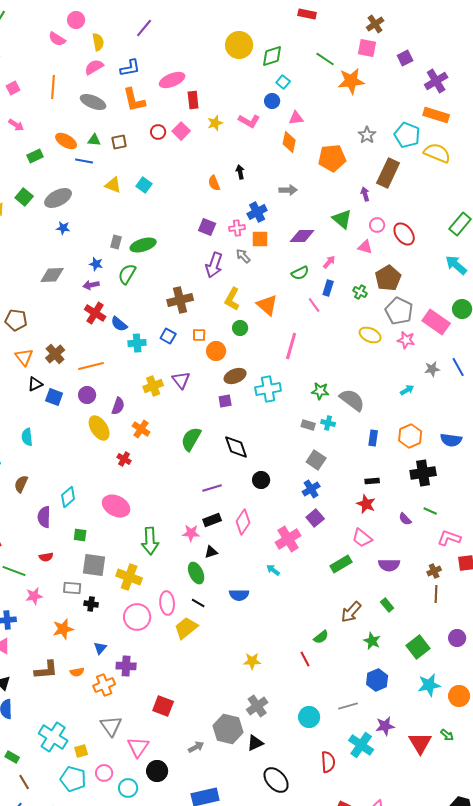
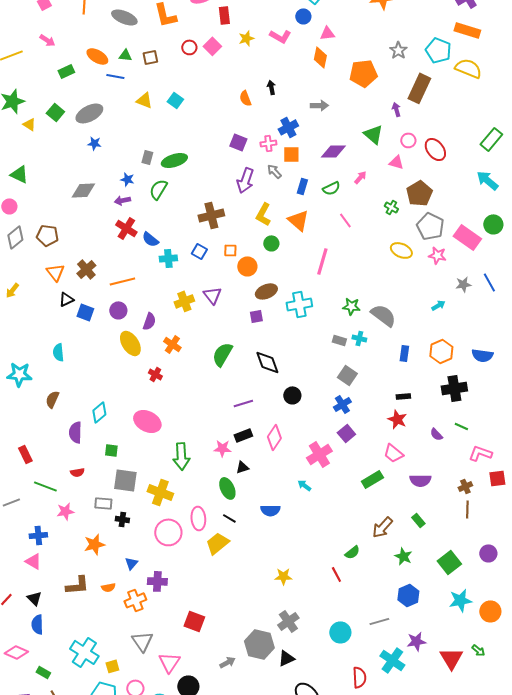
blue rectangle: (328, 288) -> (302, 186), moved

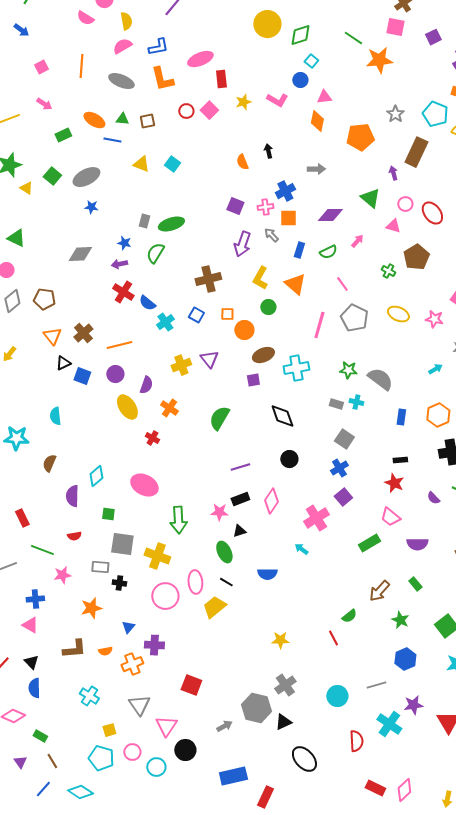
gray pentagon: (430, 226) -> (354, 318), moved
cyan cross: (168, 258) -> (165, 322), turned -30
black diamond: (267, 362) -> (282, 416), moved
cyan cross: (84, 652) -> (89, 696), moved, size x0.7

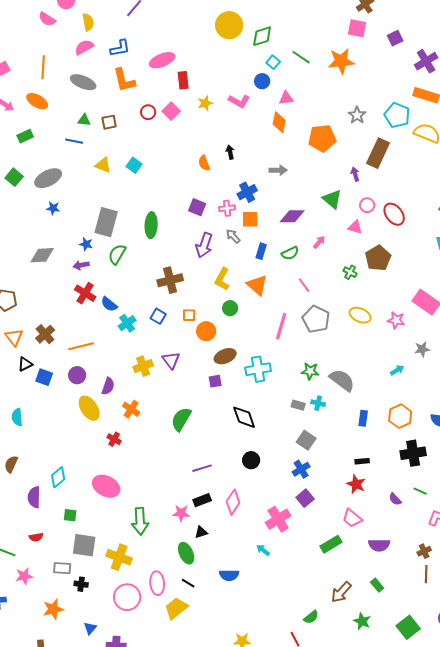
green line: (353, 38) -> (301, 57), moved
orange ellipse: (94, 120) -> (37, 101), moved
gray rectangle: (144, 221) -> (106, 222), size x2.0
green ellipse: (171, 224) -> (151, 225), moved, turned -70

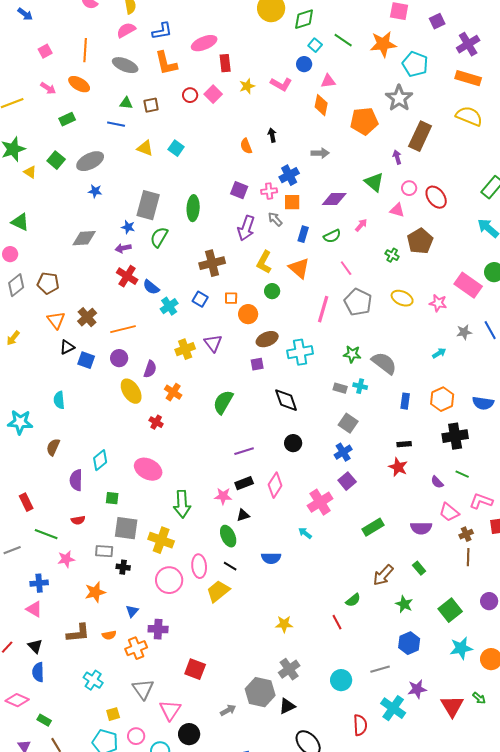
gray star: (357, 115) -> (399, 98), size x1.5
cyan pentagon: (397, 115) -> (415, 64), moved
pink trapezoid: (352, 518) -> (449, 512), moved

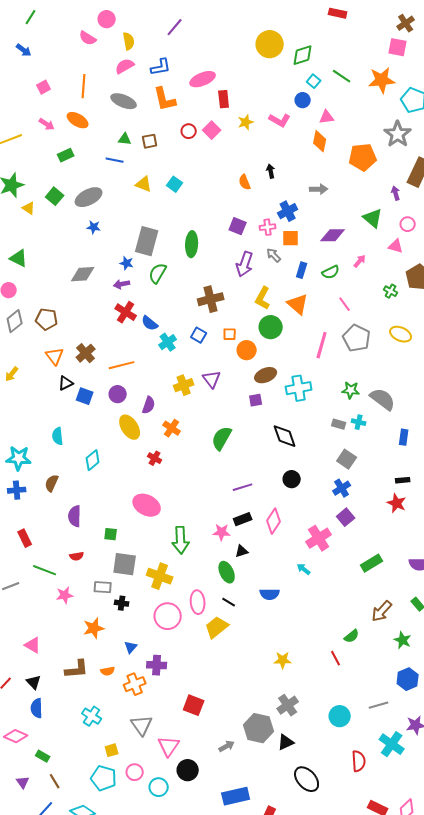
green circle: (272, 291) -> (271, 327), size x1.5
cyan diamond: (100, 460) -> (93, 460), moved
blue cross: (39, 583) -> (17, 490), moved

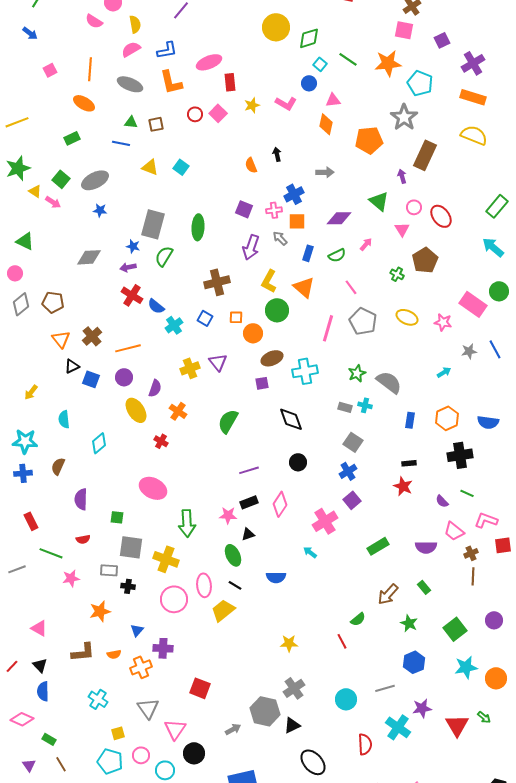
pink arrow: (47, 124) -> (53, 202), moved
pink triangle: (396, 246) -> (402, 229), turned 42
yellow arrow: (12, 374) -> (31, 392), moved
green star: (351, 390) -> (357, 373), turned -30

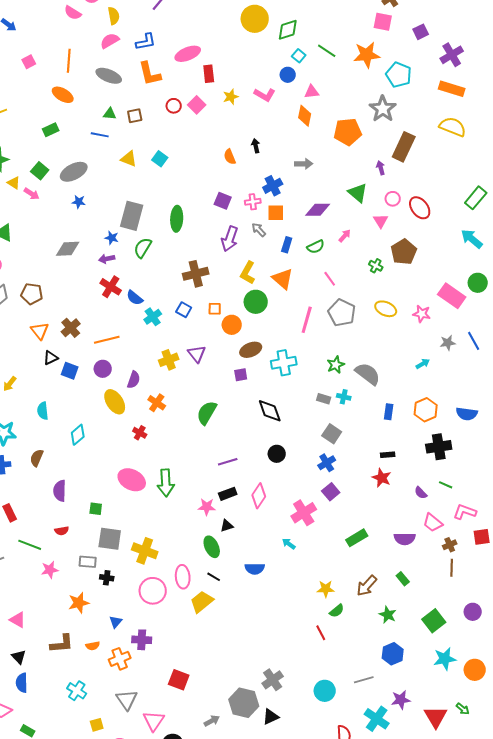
green arrow: (187, 523) -> (166, 483), moved
yellow star: (289, 643) -> (326, 589), moved

